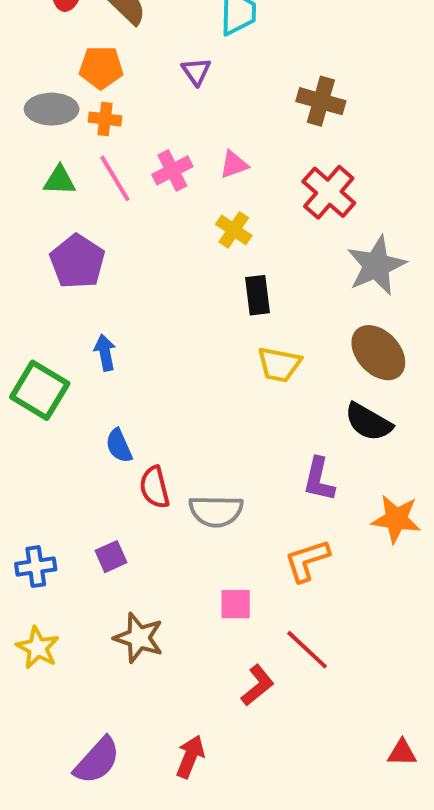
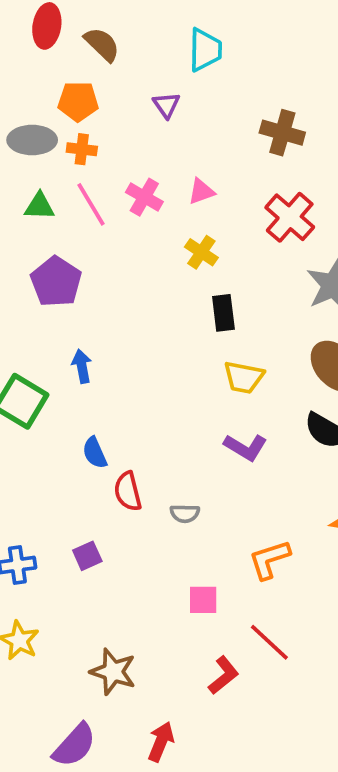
pink cross: (172, 170) -> (144, 197), turned -33
purple L-shape: (319, 479) -> (246, 447), moved, turned -72
gray semicircle: (216, 511) -> (185, 513), size x0.6
brown star: (139, 638) -> (113, 672), moved

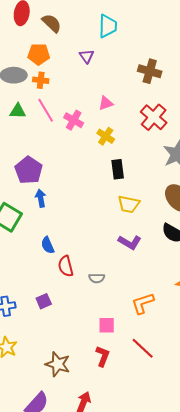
pink cross: (144, 197) -> (74, 120), moved
purple pentagon: (56, 282) -> (29, 170), moved
red L-shape: (223, 675) -> (103, 356), moved, turned -30

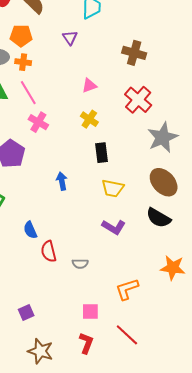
pink cross: (74, 120) -> (38, 122), moved
blue arrow: (41, 198) -> (62, 181), moved
purple square: (44, 301) -> (26, 312), moved

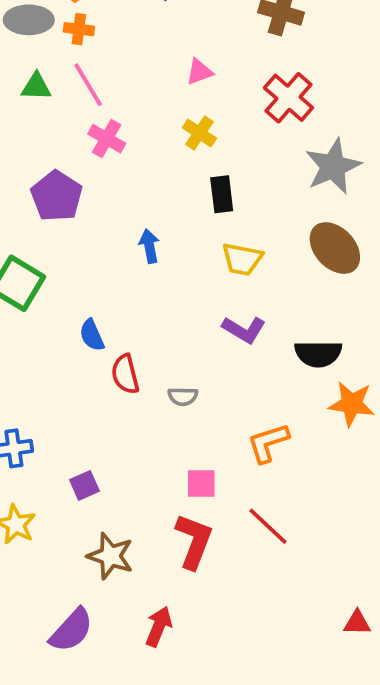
black semicircle: (159, 218) -> (318, 354), moved, turned -30
red L-shape: (86, 343) -> (194, 541), size x1.4

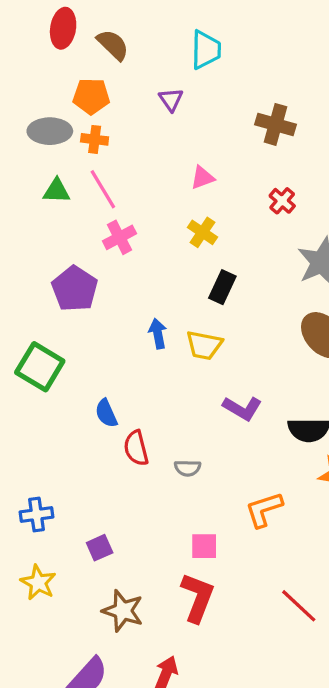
red cross: (288, 98) -> (282, 201), size x0.6
pink cross: (107, 139) -> (120, 237), turned 32
black rectangle: (222, 194) -> (222, 287), turned 32
yellow trapezoid: (242, 259) -> (204, 345), moved
red line: (268, 526) -> (299, 606), moved

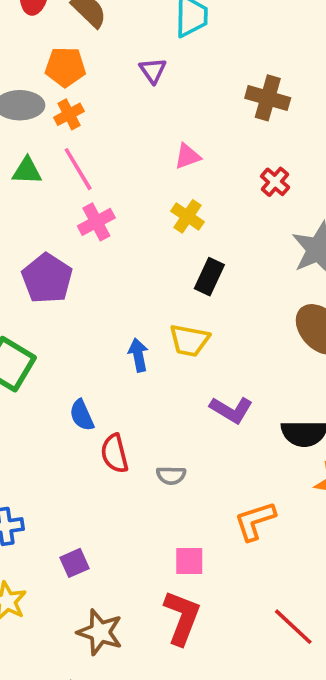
orange cross: (95, 139) -> (69, 114), turned -35
blue arrow: (158, 334) -> (138, 355), moved

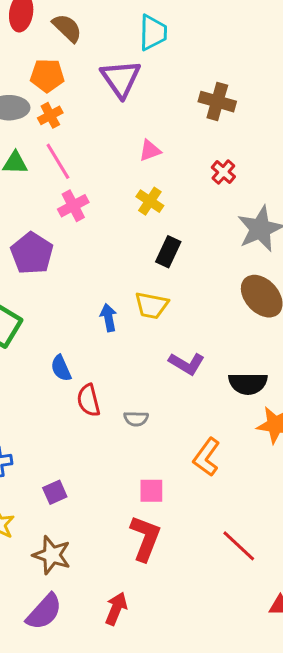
purple triangle: (153, 71) -> (121, 79), size x1.8
orange L-shape: (255, 521) -> (207, 457), turned -36
brown star: (100, 632) -> (52, 555), moved

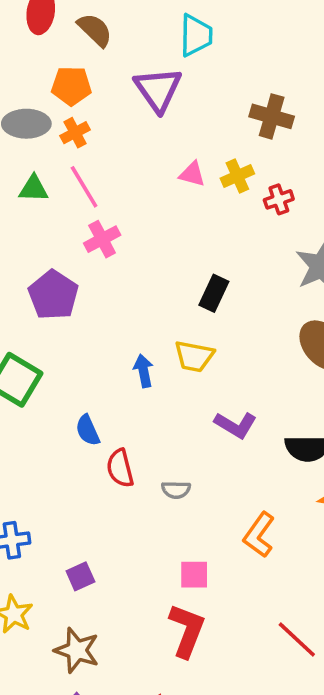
pink triangle: (150, 151) -> (192, 174), turned 35
red cross: (223, 172) -> (279, 199), turned 30
yellow cross: (150, 201) -> (237, 176), moved, turned 32

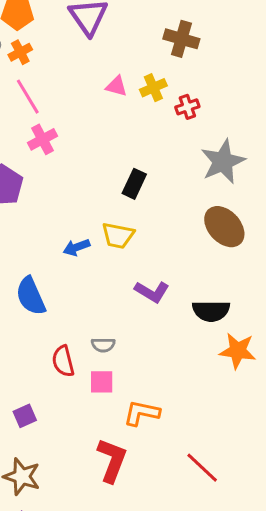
blue arrow: (144, 371) -> (76, 247), turned -100
blue semicircle: (88, 430) -> (31, 296), size x1.5
red semicircle: (120, 468) -> (63, 361), moved
orange L-shape: (259, 535) -> (142, 413), moved, turned 66
pink square: (194, 575) -> (102, 382), moved

